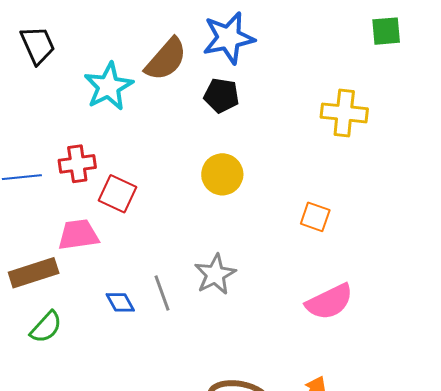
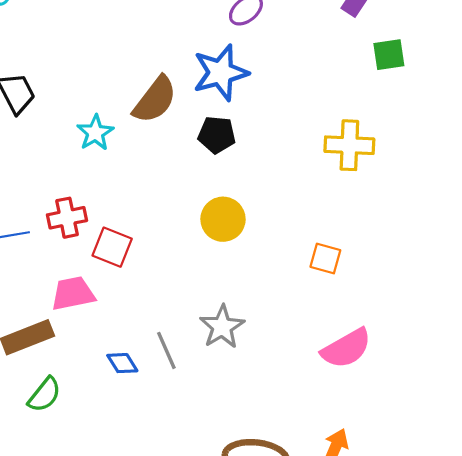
cyan star: (109, 86) -> (95, 133), size x0.7

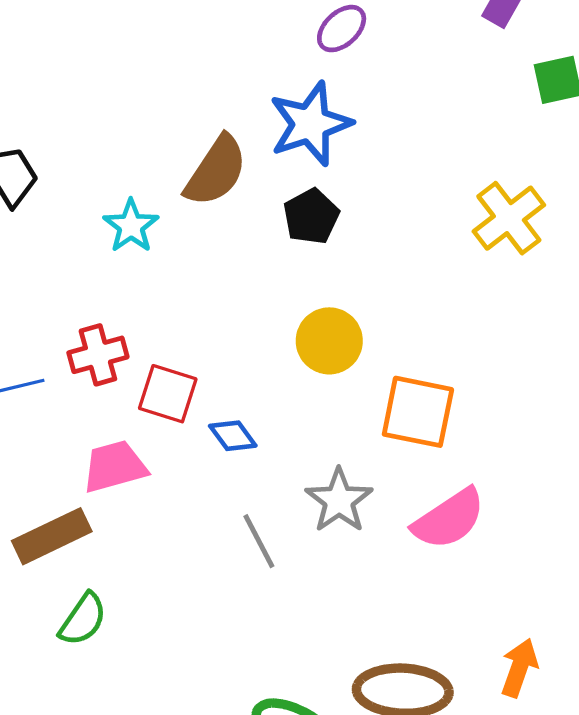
black pentagon: (217, 135) -> (311, 216), turned -30
yellow cross: (349, 145) -> (509, 218), turned -36
orange square: (325, 259) -> (418, 412), moved, size x1.6
pink semicircle: (346, 348) -> (449, 519), moved
blue diamond: (122, 363) -> (233, 436), moved

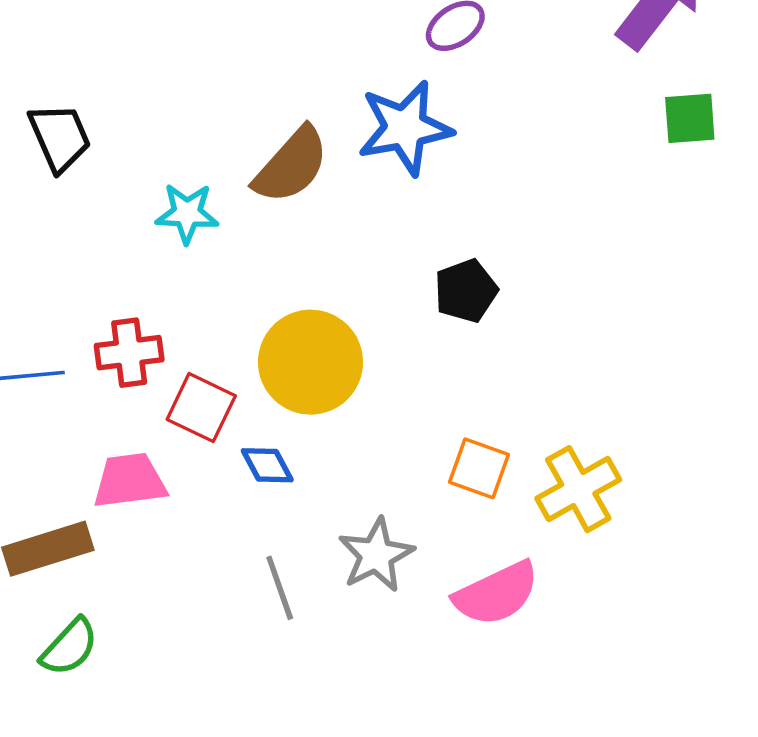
black pentagon: (311, 216) -> (466, 291), moved
yellow cross: (509, 218) -> (578, 489), moved
cyan star: (131, 226) -> (187, 213), turned 30
yellow circle: (329, 341) -> (311, 362), moved, size x1.4
orange square: (418, 412) -> (479, 468), size x0.7

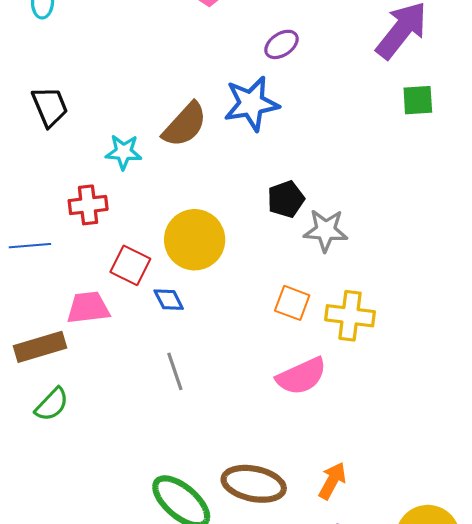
red cross: (129, 353) -> (88, 205), moved
yellow cross: (578, 489) -> (350, 316), turned 36
gray star: (376, 555) -> (326, 230), moved, turned 30

